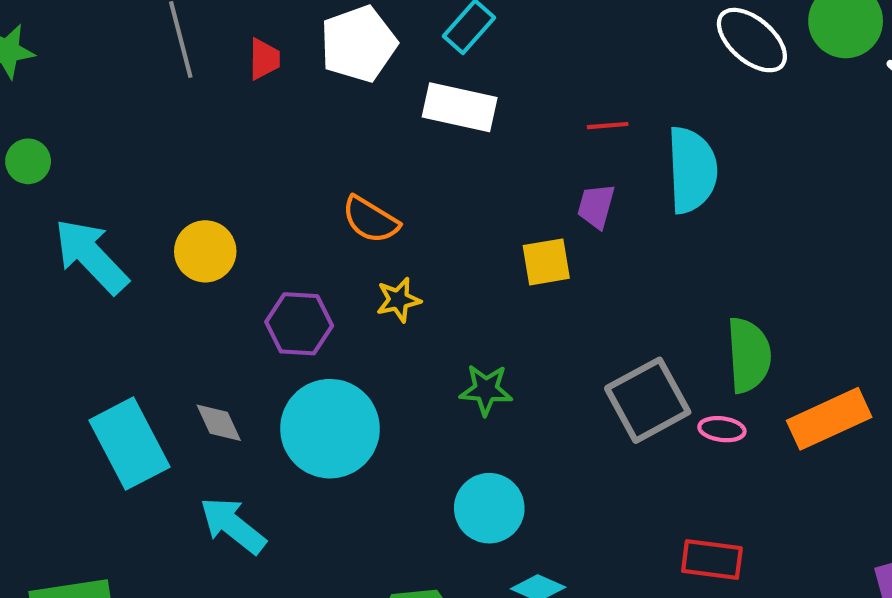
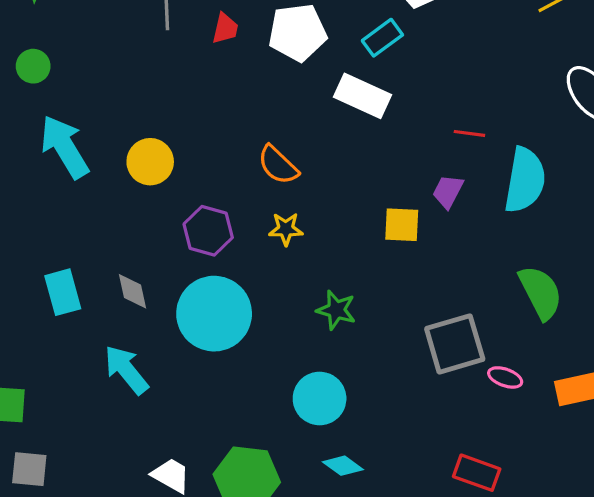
green semicircle: (749, 355) -> (541, 292), moved, turned -36
cyan rectangle: (130, 444) -> (63, 292), size x0.7

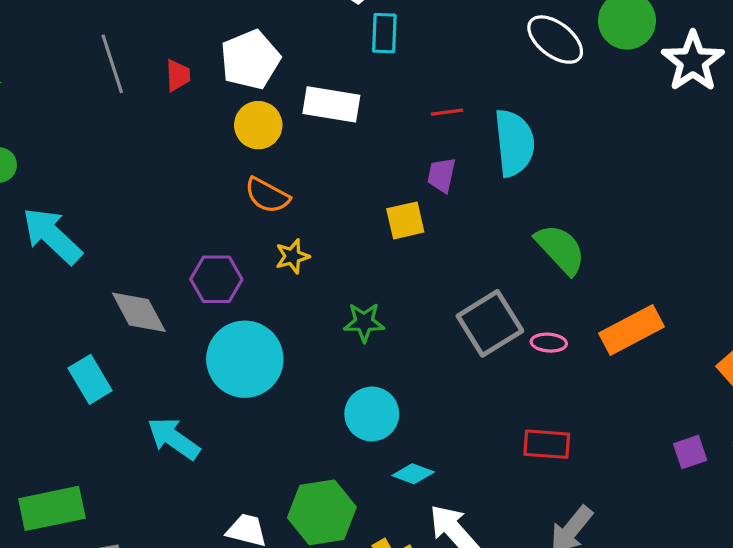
cyan rectangle: (382, 38) -> (384, 33), moved, turned -36
yellow circle: (150, 162) -> (258, 125), moved
gray diamond: (132, 291) -> (139, 312), moved, size x1.5

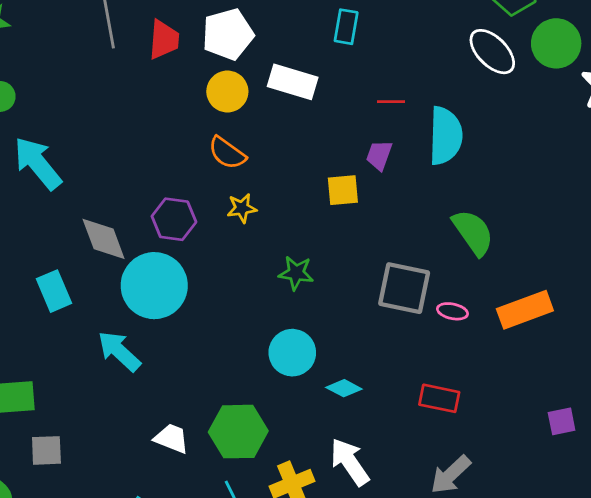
red trapezoid: (178, 75) -> (164, 40), size x1.4
gray square: (490, 323) -> (404, 288), turned 36
cyan circle: (245, 359) -> (154, 286), moved
cyan diamond: (413, 474) -> (344, 388), moved

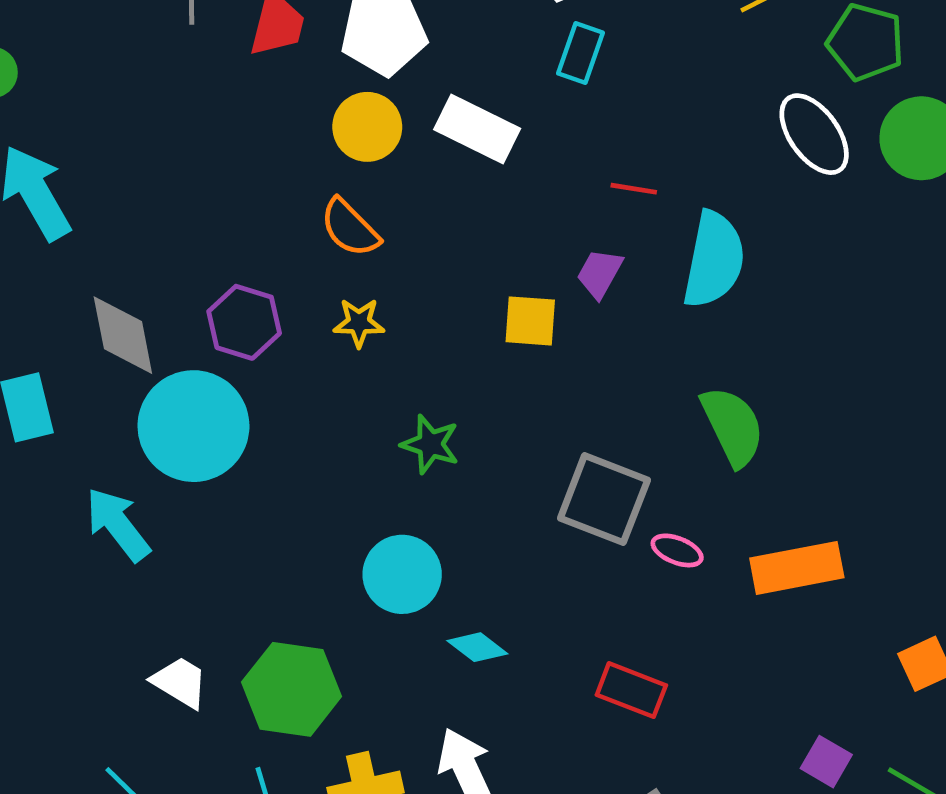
purple square: (562, 421) -> (826, 762), turned 32

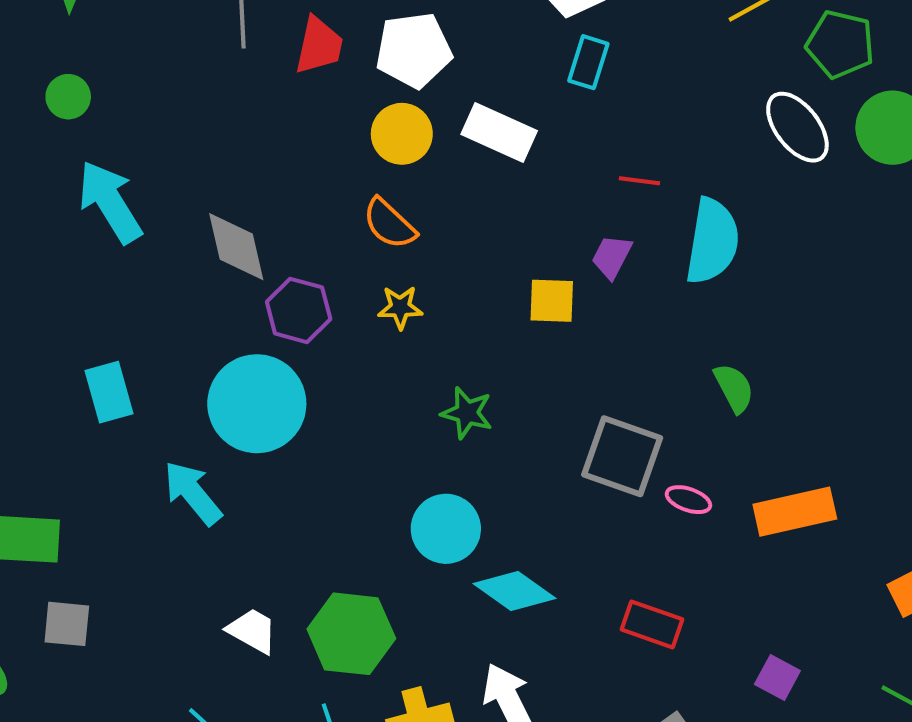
gray diamond: (123, 335) -> (236, 247), moved
green semicircle: (733, 426) -> (734, 388), size x0.7
cyan diamond: (477, 647) -> (515, 591), size x1.5
purple square: (826, 762) -> (777, 677), moved

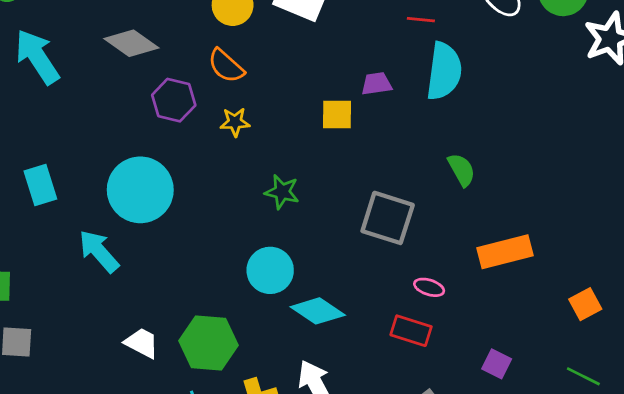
red line: (639, 181) -> (421, 20), moved
gray diamond: (236, 247) -> (131, 43), moved, turned -40
purple trapezoid: (612, 257) -> (376, 84), turned 56
purple hexagon: (299, 310) -> (174, 100), moved
pink ellipse: (688, 500) -> (429, 287), moved

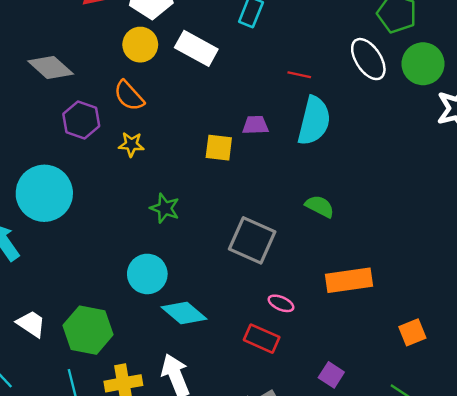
green semicircle: (462, 170) -> (320, 206), turned -40

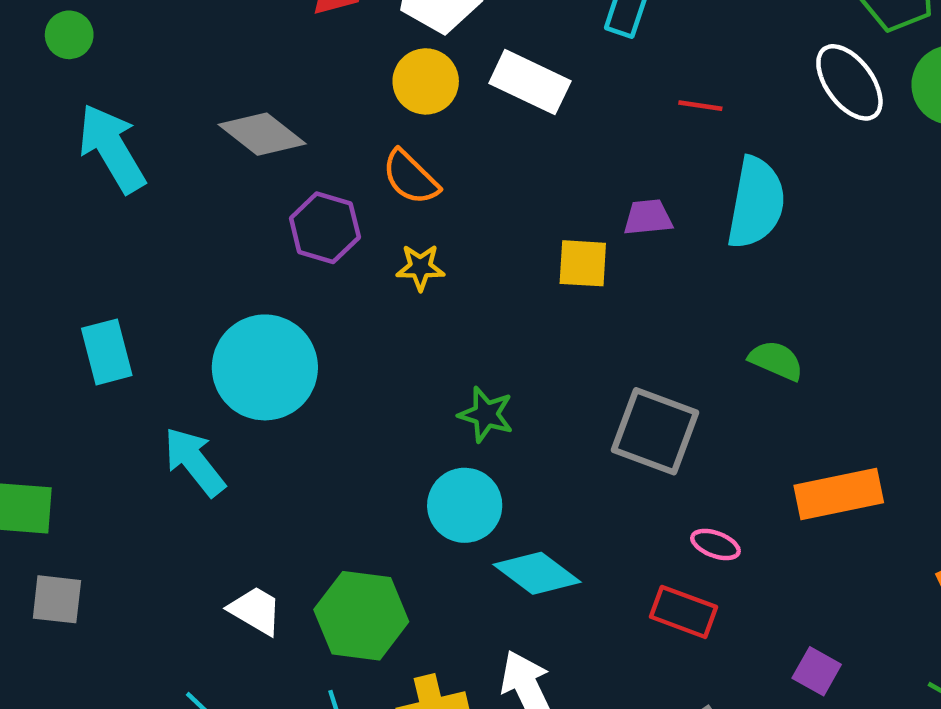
red line: (299, 75) -> (700, 106), moved
green star: (165, 208) -> (486, 414), moved

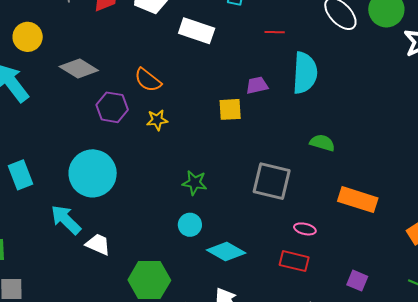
yellow circle: (426, 81) -> (28, 37), moved
orange rectangle: (839, 494) -> (358, 200), turned 36
cyan circle: (465, 505) -> (190, 225), size x0.7
white trapezoid: (255, 611) -> (98, 244), moved

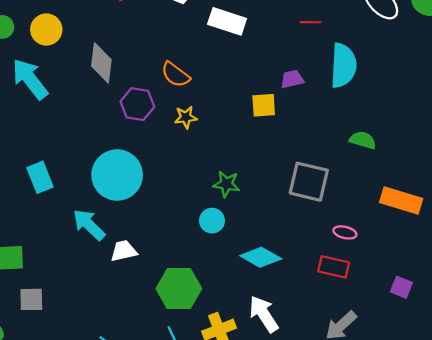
gray diamond: (79, 69) -> (101, 63), turned 66
cyan circle: (190, 225) -> (212, 221), moved
white trapezoid: (98, 244) -> (124, 251), turned -36

